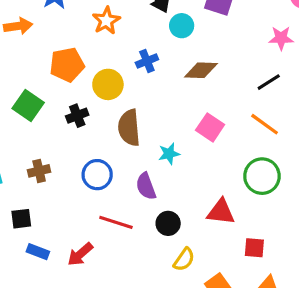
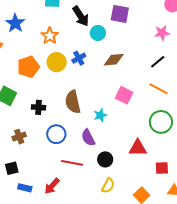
yellow circle: (108, 84) -> (57, 62), moved
black cross: (77, 116) -> (38, 107), moved, turned 32
yellow semicircle: (184, 259) -> (108, 186), moved

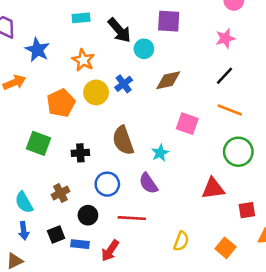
black circle: (105, 159) -> (88, 215), moved
blue rectangle: (25, 188) -> (80, 244), moved

